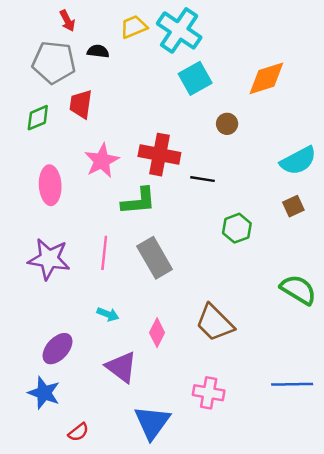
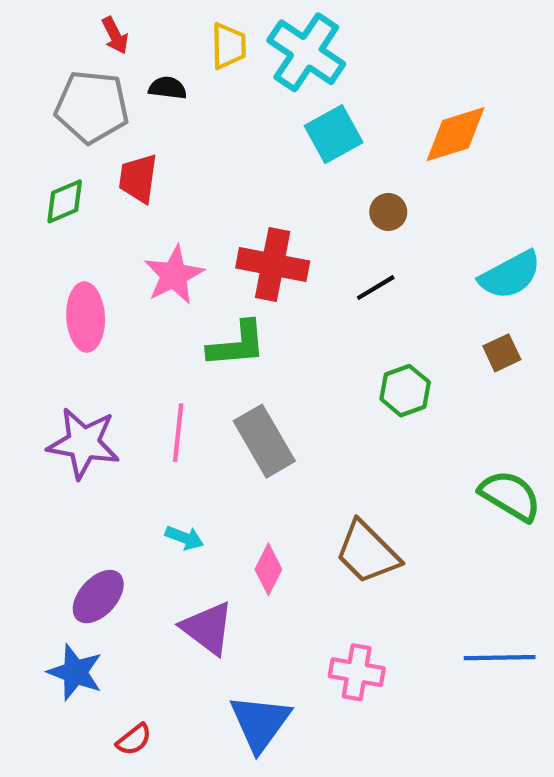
yellow trapezoid: (134, 27) -> (229, 46), turned 112
black line: (202, 179) -> (376, 288), moved, turned -40

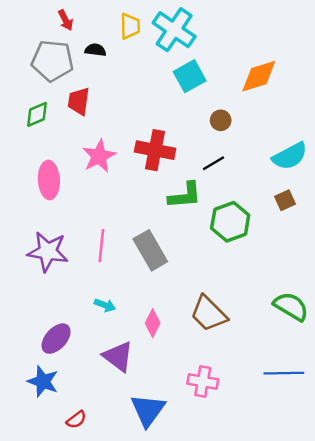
green L-shape: (237, 344) -> (185, 195), moved
green hexagon: (405, 391) -> (230, 222), size x1.4
green semicircle: (510, 496) -> (291, 306), moved

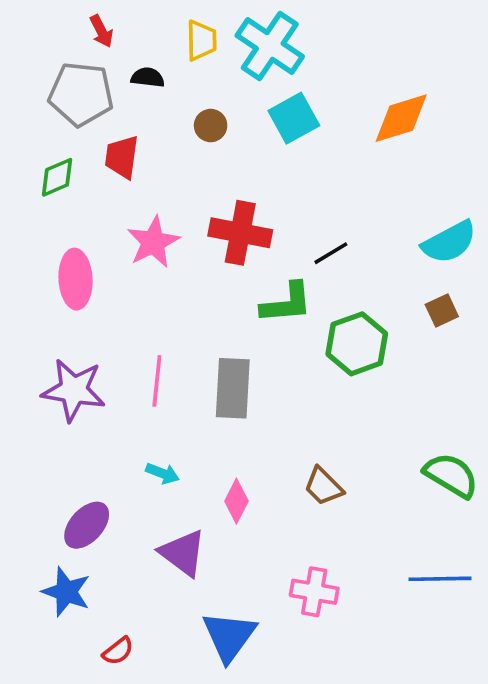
brown circle: (221, 120) -> (211, 126), moved
gray rectangle: (150, 250) -> (233, 388), turned 33
brown trapezoid: (209, 314) -> (323, 486), size x0.7

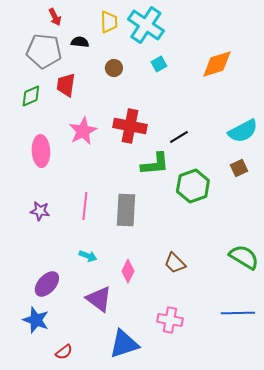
cyan square: (294, 118) -> (159, 64), size x0.6
purple star: (74, 390) -> (40, 211), size x0.6
blue triangle: (229, 636) -> (124, 344), turned 36

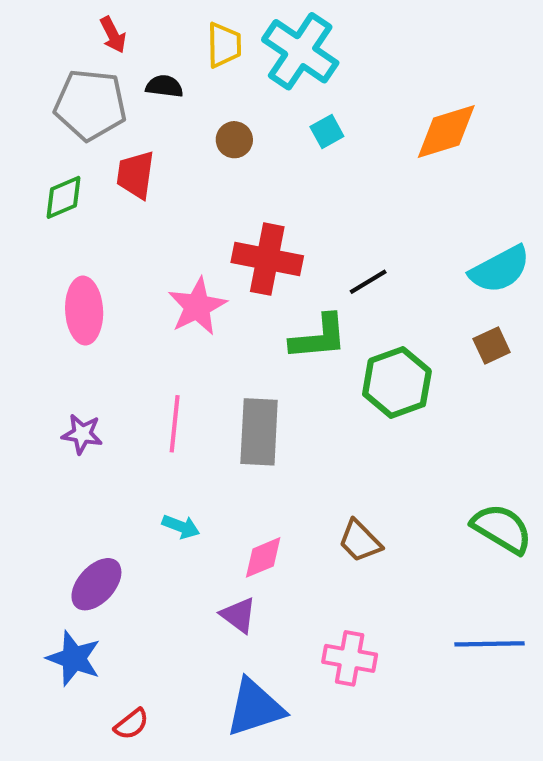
pink star: (83, 131) -> (197, 306), moved
pink diamond: (128, 271) -> (263, 557), turned 40
purple triangle: (99, 299) -> (238, 615), moved, size x0.7

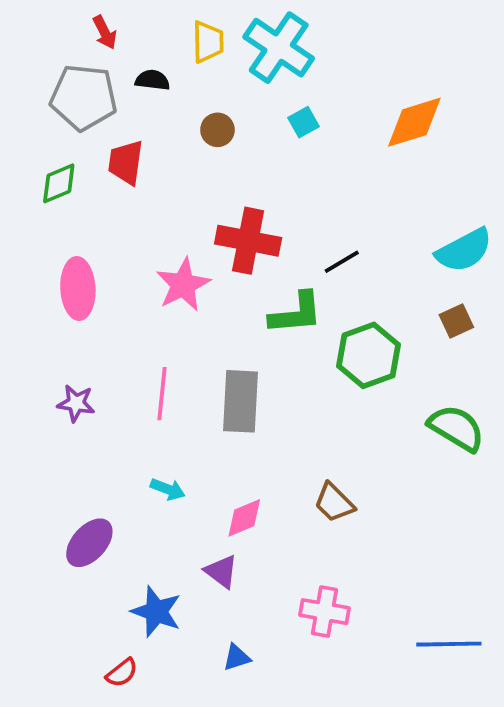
green semicircle: (502, 529) -> (456, 428), moved
blue line: (490, 644) -> (449, 644), moved
blue star: (74, 658) -> (156, 612), moved
blue triangle: (255, 708) -> (237, 657), size x0.5

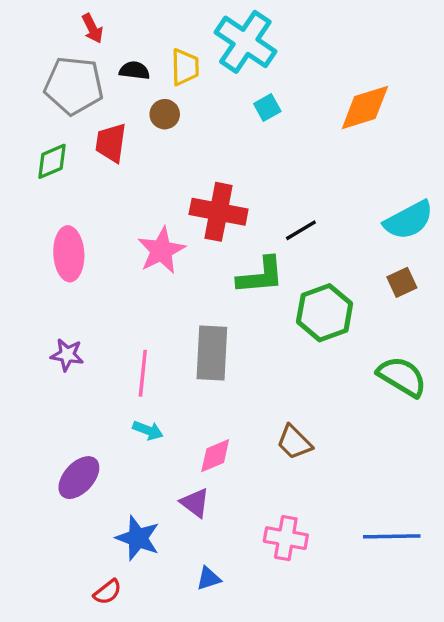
yellow trapezoid: (208, 42) -> (185, 67), moved
brown circle: (217, 130) -> (165, 114), moved
pink line: (162, 394) -> (143, 373), moved
blue line: (449, 644) -> (392, 536), moved

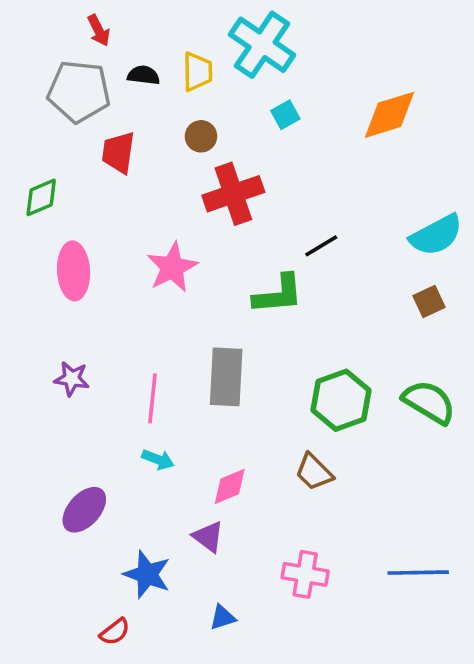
brown circle: (165, 114) -> (201, 136), moved
green diamond: (52, 161) -> (41, 197), moved
red cross: (219, 212) -> (233, 194), moved, turned -30
green hexagon: (325, 313) -> (341, 400), moved

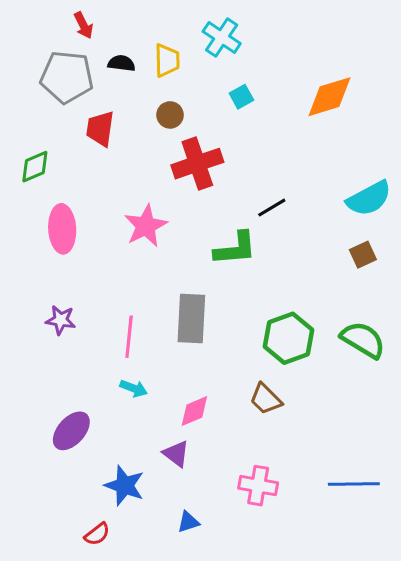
cyan cross: (262, 45) -> (222, 37), size x0.7

